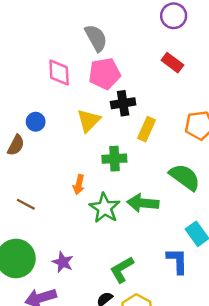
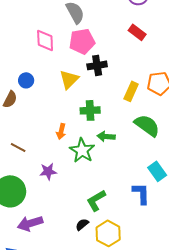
yellow rectangle: (147, 129) -> (131, 91), moved
green arrow: (143, 203) -> (106, 136), moved, size x0.7
purple star: (63, 262) -> (48, 171), moved, turned -30

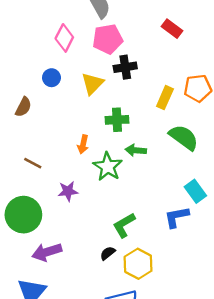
pink diamond: (45, 40) -> (64, 38), turned 30
blue circle: (26, 80) -> (51, 78), moved
blue L-shape: (141, 193) -> (177, 217), turned -100

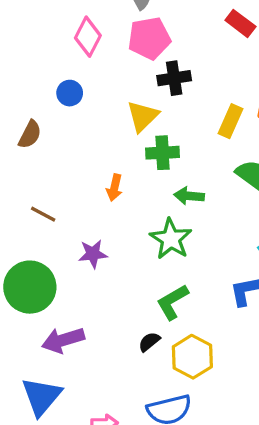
yellow triangle: (92, 84) -> (143, 116), moved
green star: (108, 167) -> (171, 239), moved

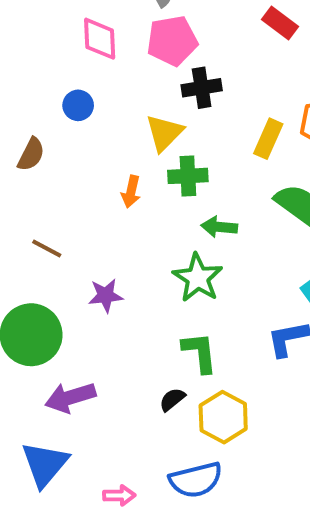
pink diamond: (88, 37) -> (100, 39), turned -30
orange arrow: (114, 188) -> (131, 192), moved
green L-shape: (172, 302) -> (200, 352), turned 114

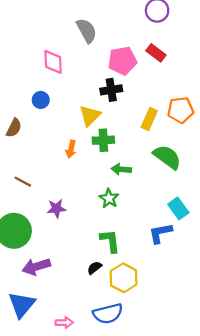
pink pentagon: (172, 41) -> (122, 61), moved
green star: (198, 278) -> (109, 198), size x0.7

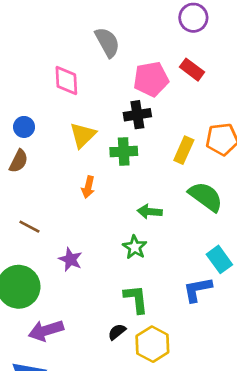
blue circle: (41, 100) -> (24, 127), moved
yellow triangle: (90, 116) -> (83, 135), moved
green cross: (103, 140) -> (124, 152), moved
purple star: (56, 208) -> (70, 259), turned 30

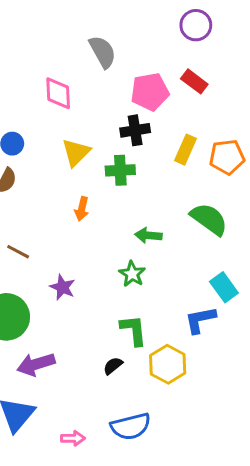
yellow rectangle: (184, 150) -> (185, 150), moved
yellow hexagon: (152, 344) -> (168, 364), moved

